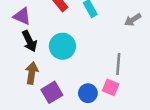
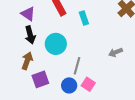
gray arrow: (133, 20) -> (116, 52), moved
gray line: (118, 64) -> (77, 66), moved

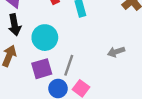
purple square: (40, 79) -> (42, 69), moved

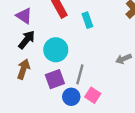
black arrow: (15, 25) -> (27, 40), turned -126

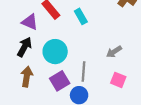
purple triangle: (24, 16) -> (30, 22), moved
gray arrow: (124, 59) -> (114, 52), moved
pink square: (93, 95) -> (118, 80), moved

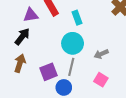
purple triangle: (30, 22) -> (31, 15), turned -42
cyan circle: (55, 52) -> (73, 43), moved

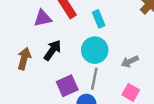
black arrow: (22, 37) -> (52, 50), moved
brown arrow: (20, 63) -> (24, 59), moved

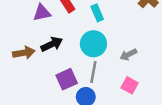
black arrow: (52, 50) -> (52, 44), turned 30
brown arrow: (24, 59) -> (24, 53), turned 65

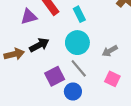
gray line: (93, 72) -> (79, 68), turned -48

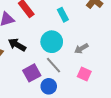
cyan rectangle: (79, 14) -> (63, 15), moved
black arrow: (39, 45) -> (17, 45), turned -120

